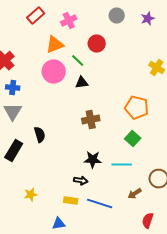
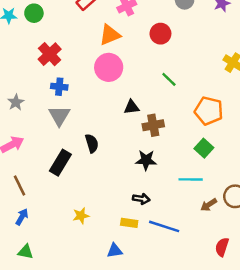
green line: (78, 61) -> (169, 79), moved
black triangle: (82, 83) -> (132, 107), moved
black star: (93, 160) -> (146, 160), moved
brown arrow: (135, 194) -> (209, 205), moved

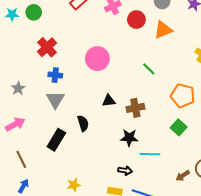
red circle: (160, 34) -> (136, 20), moved
orange triangle: (110, 35) -> (163, 30), moved
black triangle: (132, 107) -> (109, 101), moved
cyan line: (191, 179) -> (150, 154), moved

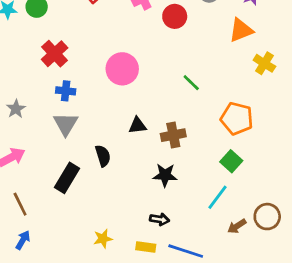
orange triangle: (163, 30) -> (241, 30), moved
cyan line: (150, 154) -> (217, 197), moved, turned -54
yellow star: (74, 185) -> (103, 239), moved

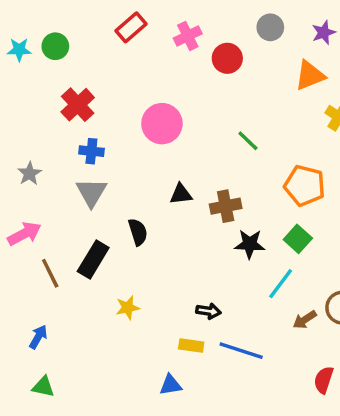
black star: (165, 175) -> (250, 244), moved
brown line: (20, 204) -> (50, 273), moved
yellow star: (103, 239) -> (128, 308), moved

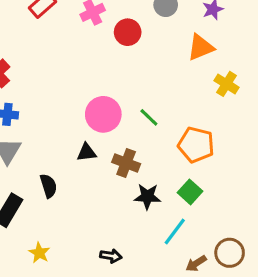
pink circle: (162, 124) -> (103, 114), moved
green line: (248, 141) -> (149, 117), moved
brown cross: (226, 206) -> (126, 163), turned 32
yellow star: (128, 308) -> (39, 253), turned -30

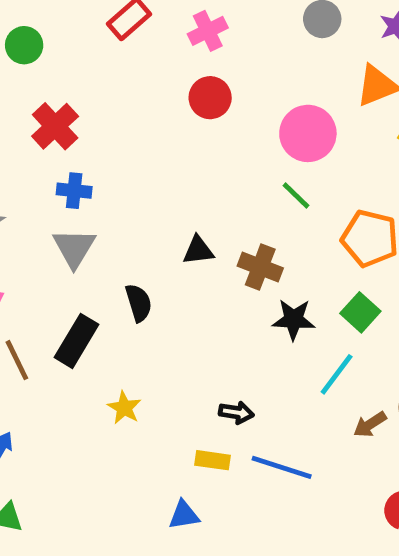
red circle: (128, 32) -> (210, 98), moved
pink circle: (103, 114) -> (308, 133), moved

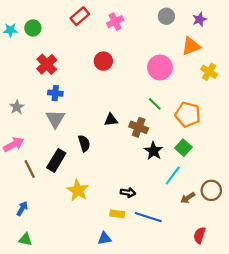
red circle: (210, 98) -> (103, 61), moved
green line: (296, 195) -> (155, 104), moved
black star: (294, 319) -> (154, 151), turned 30
yellow star: (124, 408) -> (78, 190), size x1.5

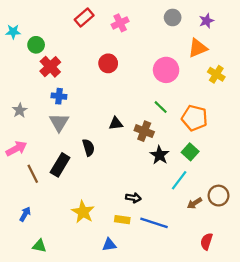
green circle: (33, 28) -> (36, 45), moved
yellow star: (78, 190) -> (83, 212), moved
green triangle: (25, 240) -> (39, 246), moved

